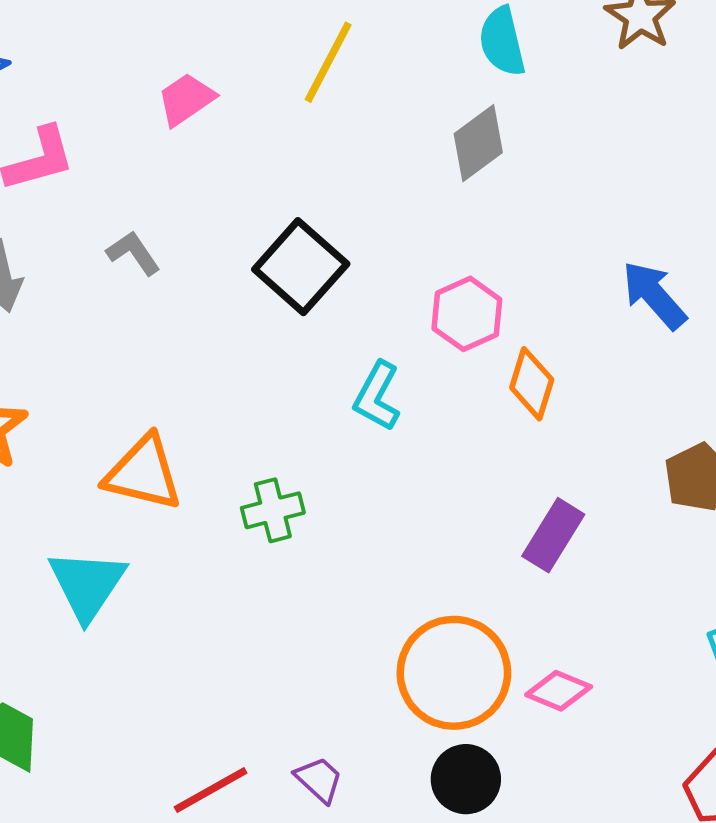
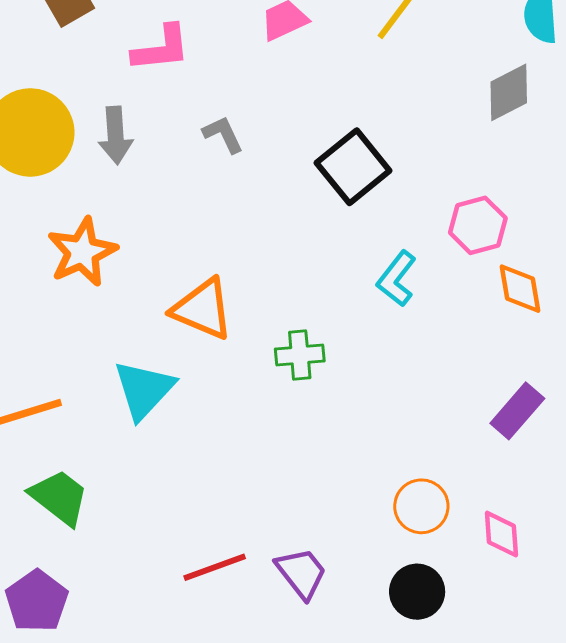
orange diamond: (532, 384) -> (520, 289), turned -36
orange circle: (454, 673) -> (421, 506), size x0.6
pink diamond: (559, 691) -> (501, 534), turned 54
purple trapezoid: (319, 780) -> (301, 573), size x1.4

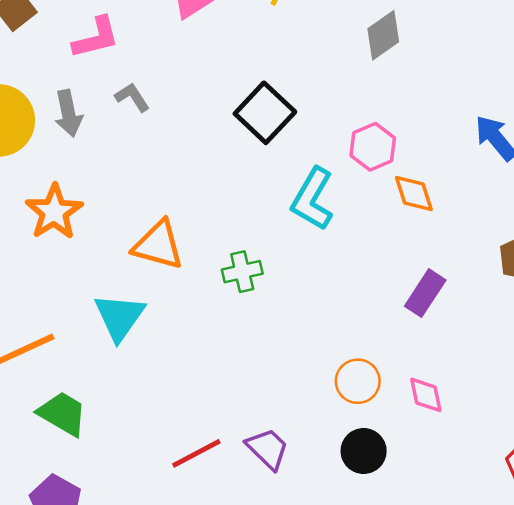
gray L-shape: (223, 134) -> (132, 97), moved
cyan L-shape: (397, 279) -> (313, 199), size x1.4

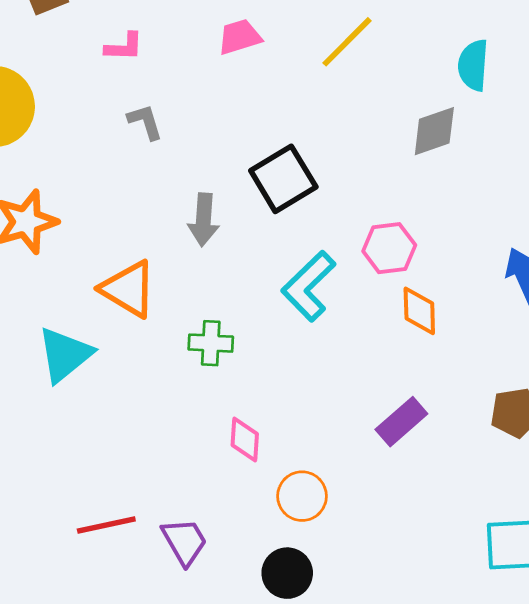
pink L-shape: (96, 38) -> (124, 47), size x0.7
gray arrow: (68, 113) -> (204, 220), moved
pink diamond: (426, 395) -> (245, 440), moved

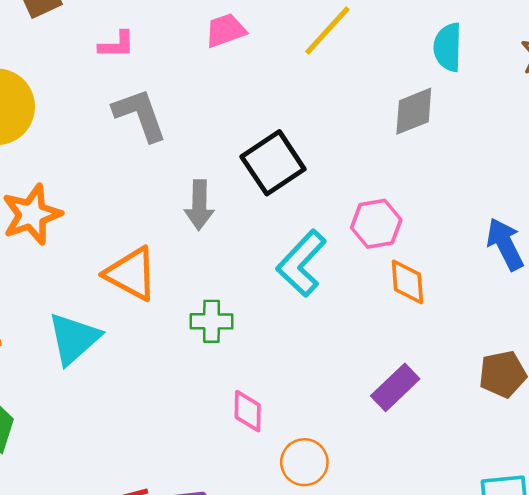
gray L-shape: (145, 122) -> (140, 115), size x1.6

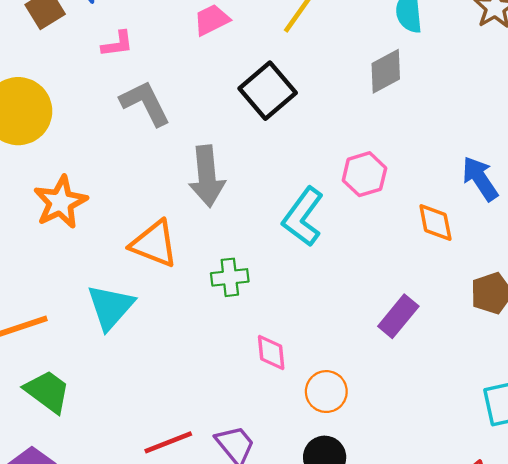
black square: (273, 163) -> (268, 91), moved
gray arrow: (199, 205) -> (207, 176), size x1.4
orange diamond: (407, 282) -> (435, 222), moved

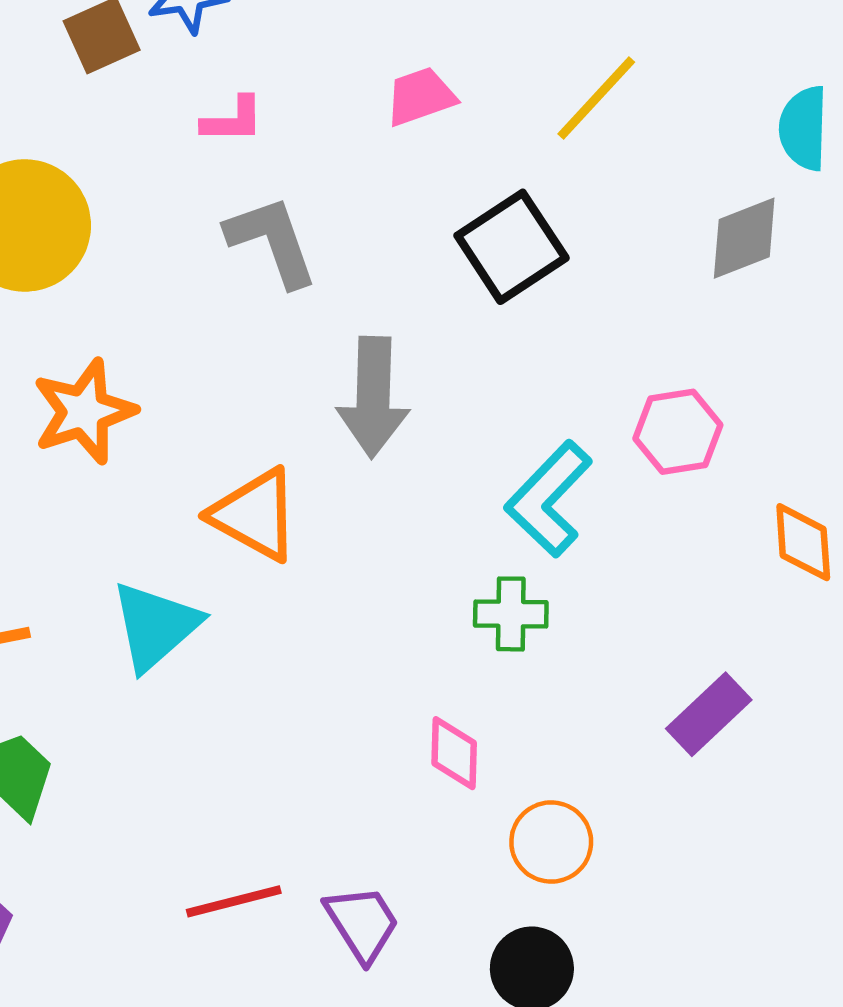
green cross: (230, 277) -> (511, 614), moved

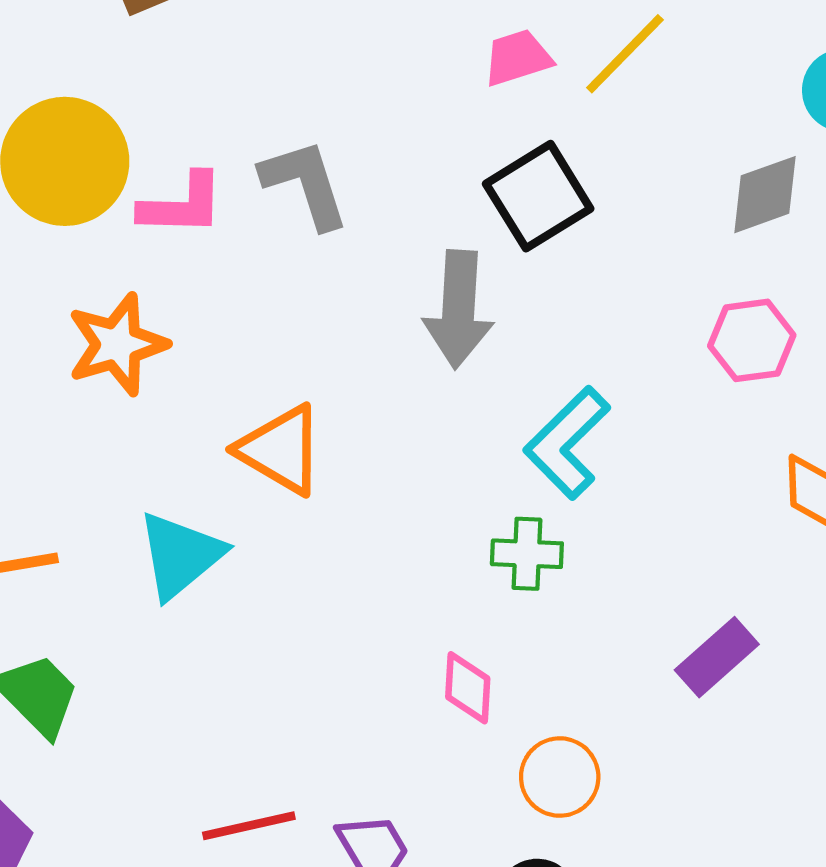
pink trapezoid: (421, 96) -> (518, 58), moved
pink L-shape: (233, 120) -> (182, 205), moved, size x1.4
gray arrow: (373, 397) -> (458, 309), moved
pink hexagon: (678, 432) -> (752, 340), moved

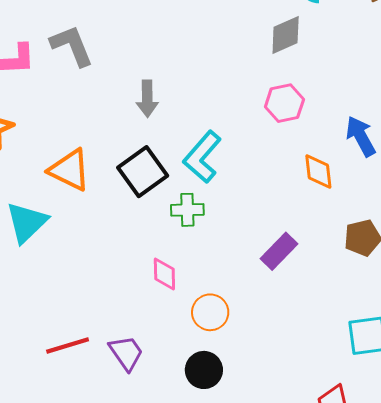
black square: (538, 196) -> (143, 172), moved
gray arrow: (458, 309) -> (147, 99), size x0.7

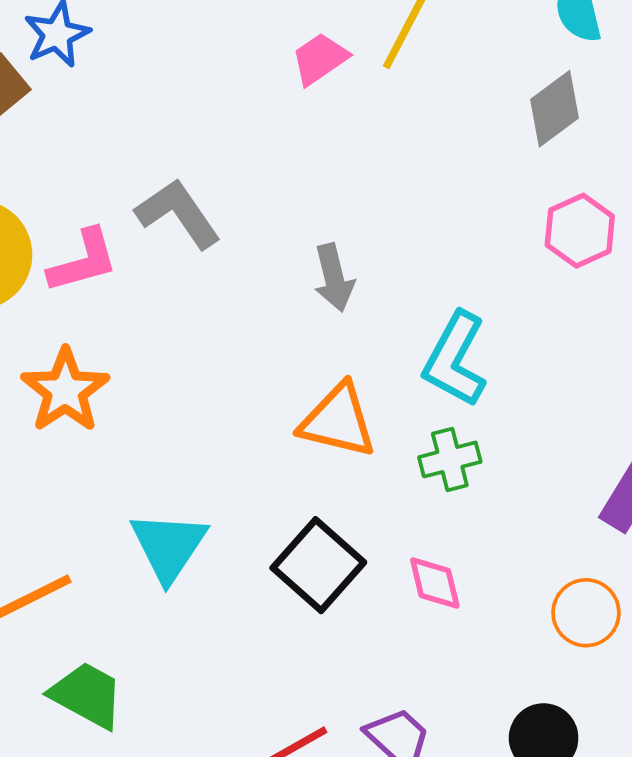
orange triangle: (69, 170) -> (338, 421), moved
black square: (143, 172) -> (318, 565), moved
orange circle: (210, 312) -> (586, 613), moved

